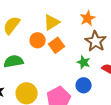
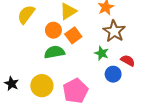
green semicircle: (14, 61) -> (54, 52), moved
blue circle: (84, 85) -> (113, 74), moved

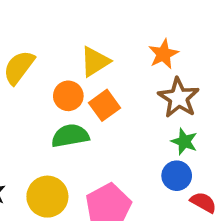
green star: (102, 53) -> (184, 141), moved
red semicircle: (128, 61) -> (203, 202), moved

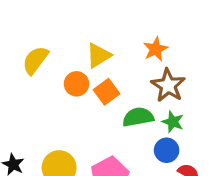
green semicircle: (70, 136) -> (138, 117), moved

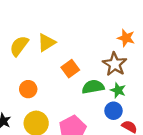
orange star: (155, 49) -> (126, 38), moved, turned -30
yellow triangle: (99, 55) -> (46, 42), moved
orange circle: (76, 84) -> (28, 89), moved

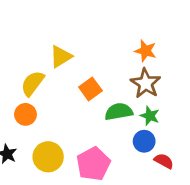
orange star: (126, 38) -> (146, 51), moved
yellow semicircle: (19, 46) -> (33, 83), moved
orange circle: (28, 89) -> (25, 114), moved

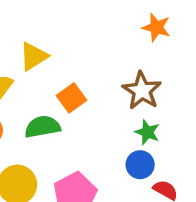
orange star: (146, 51) -> (156, 27), moved
green semicircle: (119, 112) -> (43, 127), moved

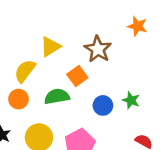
brown star: (142, 91) -> (98, 49), moved
blue circle: (140, 165) -> (103, 105), moved

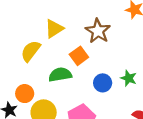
orange circle: (18, 99) -> (25, 94), moved

